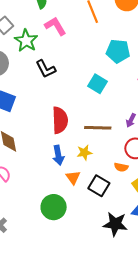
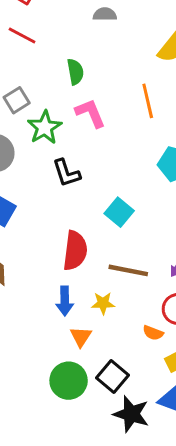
cyan square: (97, 84) -> (119, 212), moved
black square: (99, 186) -> (113, 376), moved
green circle: (54, 207) -> (69, 381), moved

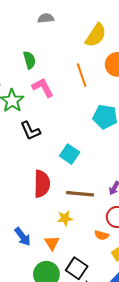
blue arrow: (65, 301) -> (23, 237), moved, turned -30

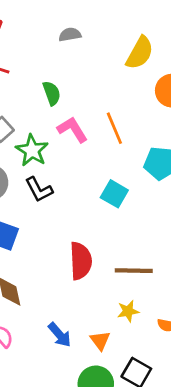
orange line: (82, 75) -> (114, 128), moved
black L-shape: (30, 131) -> (39, 190), moved
cyan square: (70, 154) -> (114, 194), moved
yellow star: (65, 218) -> (128, 311), moved

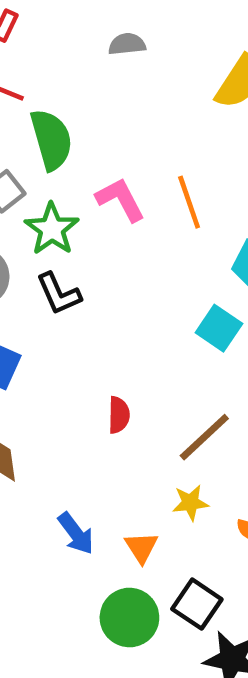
green semicircle: (52, 93) -> (51, 140), moved, size x1.5
cyan square: (114, 194) -> (219, 328), moved
red semicircle: (81, 261) -> (119, 415), size x0.6
brown line: (134, 271) -> (204, 437), turned -48

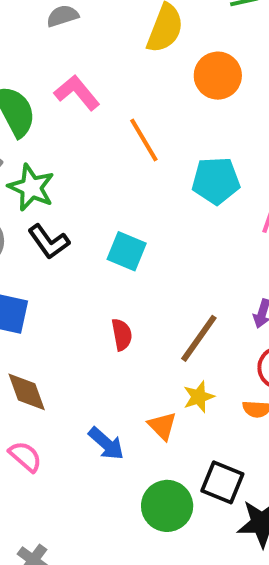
pink L-shape: (120, 200) -> (77, 93), moved
cyan square: (219, 328) -> (127, 251), moved
orange triangle: (141, 547) -> (162, 426), moved

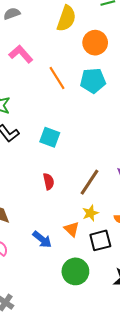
cyan pentagon: (216, 181) -> (93, 81), moved
black square: (222, 482) -> (100, 240), moved, turned -35

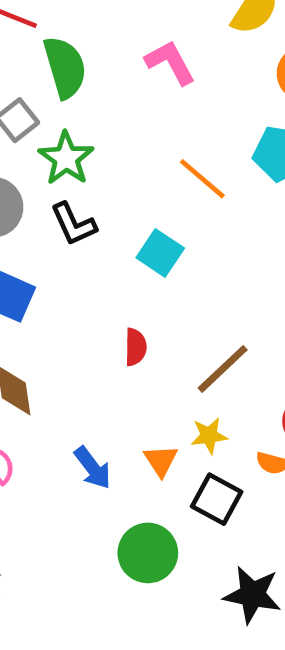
pink L-shape: (21, 54) -> (170, 62), moved
orange line: (57, 78) -> (202, 179), moved, turned -30
black square: (100, 240) -> (217, 499), turned 30

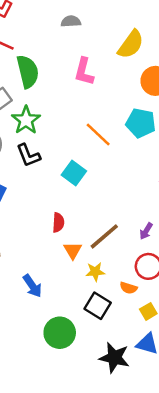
pink L-shape: (170, 62) -> (84, 72), turned -140
orange triangle: (161, 461) -> (73, 250), moved

